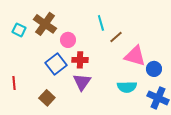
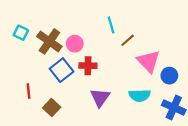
brown cross: (45, 24) -> (49, 41), moved
pink triangle: (135, 56) -> (148, 61), turned 30
purple triangle: (82, 82) -> (100, 98), moved
red line: (14, 83) -> (29, 91), moved

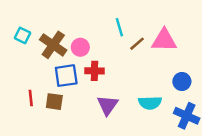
pink triangle: (148, 61) -> (164, 40), moved, turned -45
blue square: (62, 70) -> (66, 76), turned 30
brown square: (52, 107) -> (54, 102), moved, turned -35

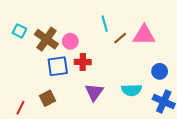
red line: (31, 98) -> (21, 108), moved, turned 32
brown square: (54, 102) -> (47, 98), moved, turned -35

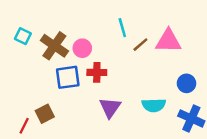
brown square: (47, 98) -> (45, 114), moved

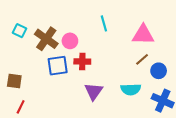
brown line: (140, 45) -> (142, 59), moved
brown square: (45, 114) -> (14, 81), moved, turned 35

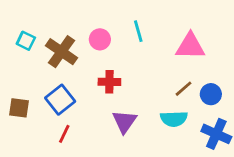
pink circle: (70, 41) -> (100, 39), moved
brown line: (142, 59) -> (183, 89), moved
blue square: (58, 66) -> (60, 100), moved, turned -30
red line: (21, 107) -> (64, 134), moved

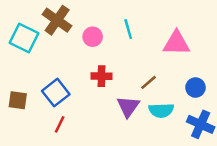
cyan square: (26, 41) -> (24, 38), size x1.6
brown cross: (61, 52) -> (57, 20), moved
brown line: (183, 89) -> (149, 82), moved
purple triangle: (125, 122) -> (128, 107), moved

